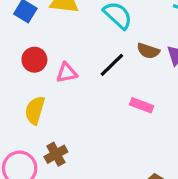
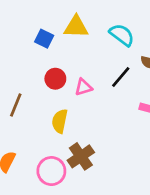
brown cross: (56, 154) -> (81, 156), size x1.4

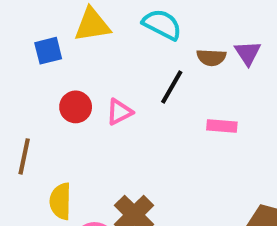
blue square: (44, 39) -> (48, 51), turned -30
yellow semicircle: (60, 121) -> (60, 201), moved

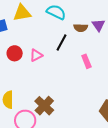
pink rectangle: (222, 126) -> (86, 61), turned 64

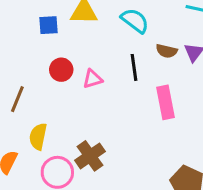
black line: (62, 43) -> (134, 67), turned -48
pink rectangle: (86, 61) -> (165, 102), size x1.5

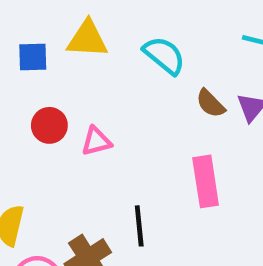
brown semicircle: (167, 51) -> (210, 103), turned 30
black line: (134, 67) -> (139, 226), moved

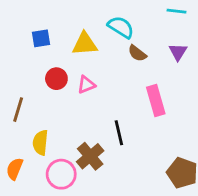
yellow triangle: (87, 39) -> (85, 44), moved
brown semicircle: (210, 103) -> (137, 53), moved

